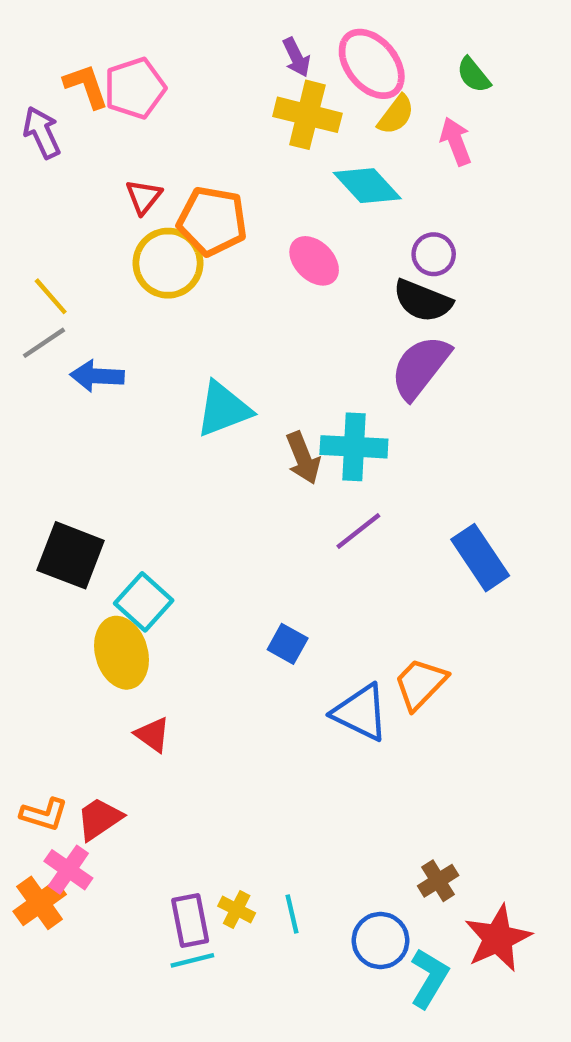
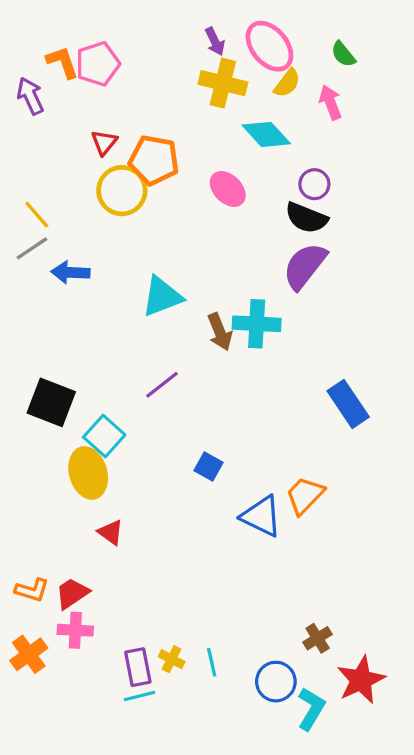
purple line: (358, 531) -> (162, 385), moved
pink cross: (68, 870) -> (75, 630), moved, turned -32

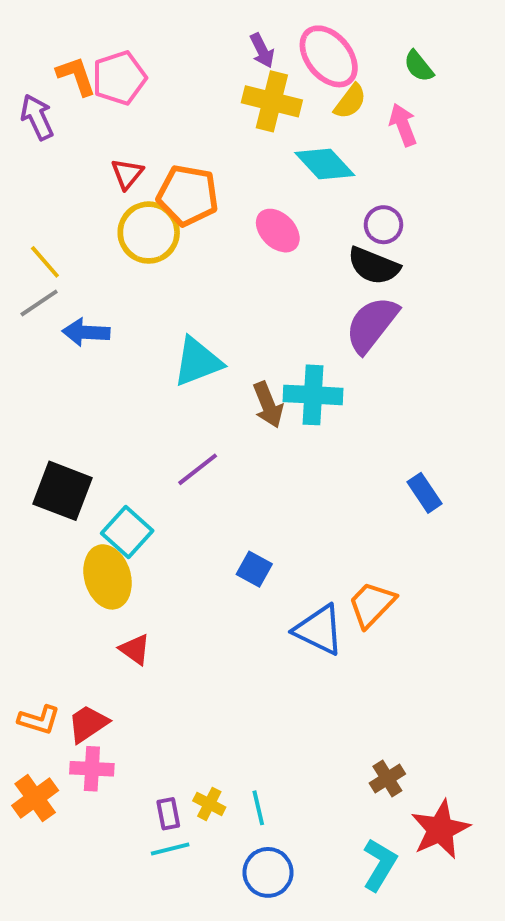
blue rectangle: (348, 404) -> (425, 493), size x0.7
purple rectangle: (138, 667) -> (168, 814), size x0.7
blue circle: (276, 682) -> (268, 872), moved

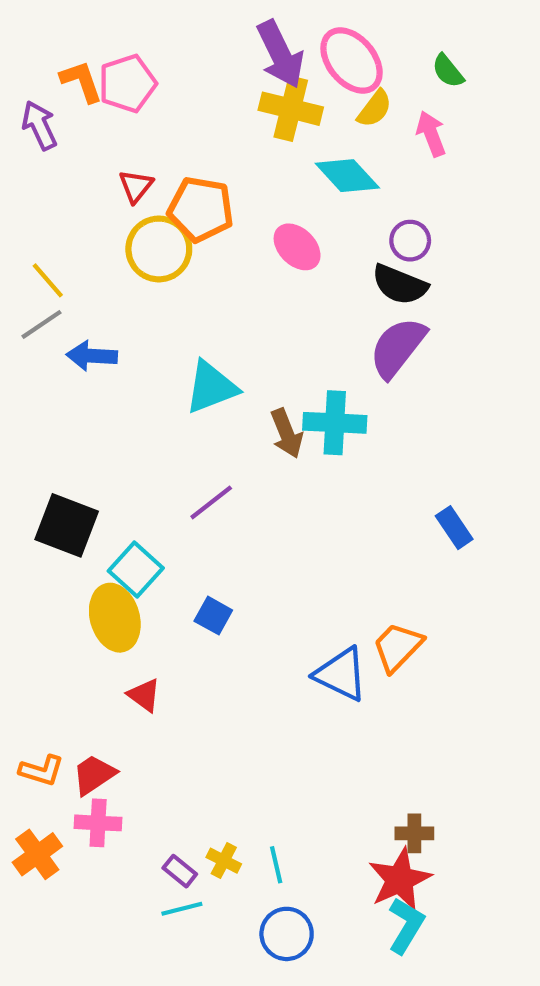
purple arrow: (262, 51) -> (280, 54), size x1.8
blue square: (254, 569) -> (213, 616), moved
brown cross: (387, 778) -> (414, 833), turned 32
purple rectangle: (168, 814) -> (180, 871), turned -40
red star: (440, 829) -> (400, 879), moved

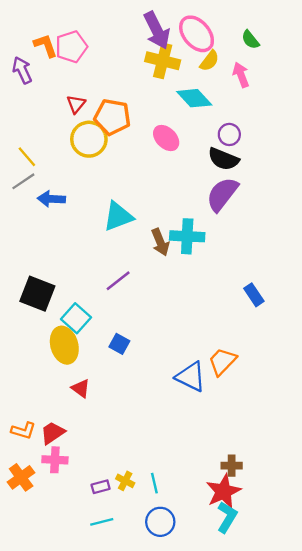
purple rectangle: (180, 871) -> (101, 487), turned -54
cyan line: (182, 909) -> (102, 522), moved

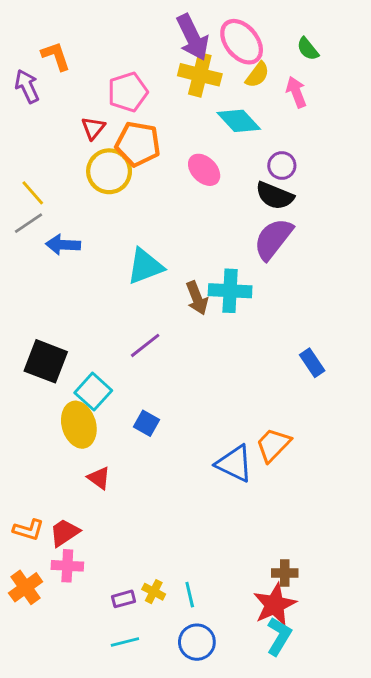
pink pentagon: (71, 47) -> (128, 92), moved

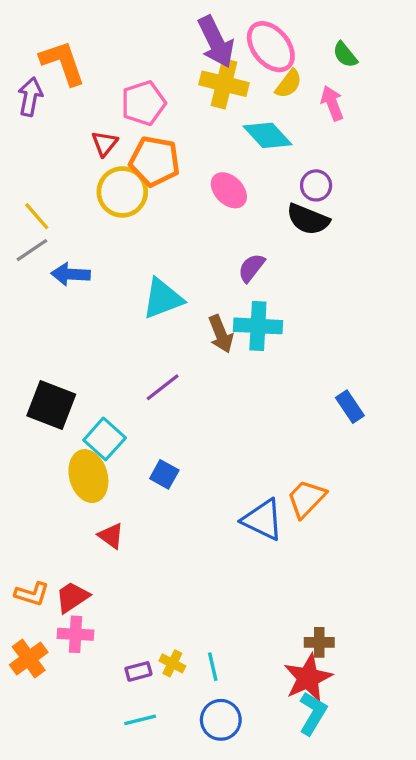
orange L-shape: (56, 56) -> (63, 63), size x1.4
purple arrow: (27, 86) -> (30, 97), turned 36
purple semicircle: (273, 239) -> (251, 268), moved, size x0.6

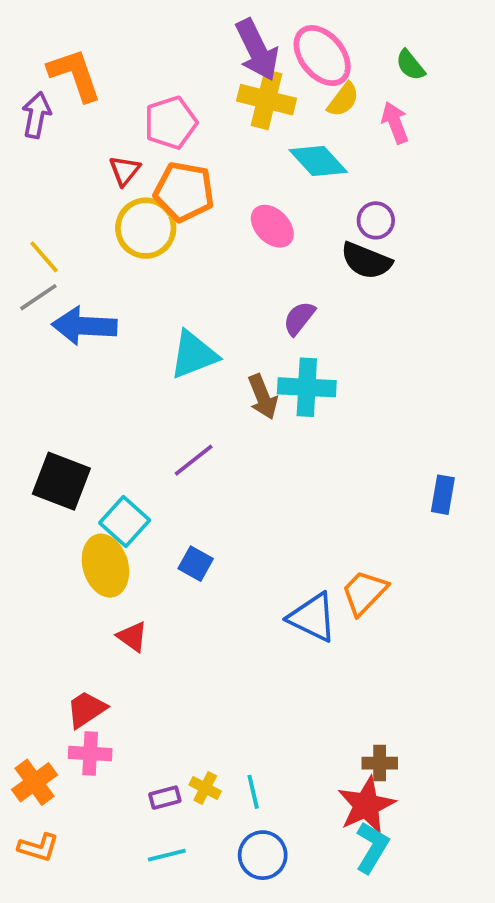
blue arrow: (71, 274) -> (84, 326), size x1.4
blue rectangle: (350, 407) -> (443, 495), moved, turned 44
orange L-shape: (32, 594) -> (38, 847), moved

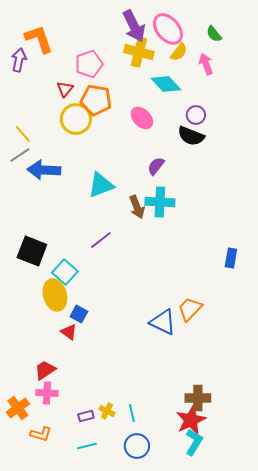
blue square: (196, 564) -> (79, 314), moved
brown cross: (380, 763) -> (198, 398), size x1.4
orange L-shape: (38, 847) -> (41, 434), moved

